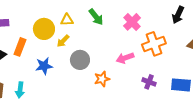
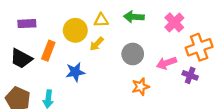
green arrow: (96, 17) -> (134, 17), turned 132
gray circle: (80, 60) -> (133, 54), moved
purple cross: (149, 82) -> (190, 75), moved

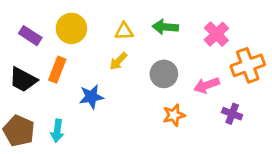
purple rectangle: (27, 24) -> (30, 36), turned 36
yellow circle: (75, 30) -> (71, 28), moved
purple cross: (190, 75) -> (232, 114), moved

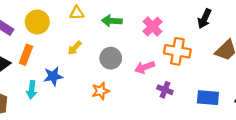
yellow triangle: (124, 31) -> (77, 13), moved
orange cross: (248, 65) -> (177, 51), turned 30
orange star: (174, 115) -> (101, 91), moved
cyan arrow: (57, 131) -> (32, 90), moved

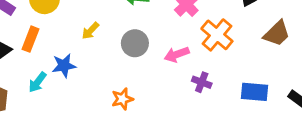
orange cross: (177, 51) -> (217, 35), turned 30
cyan arrow: (32, 90) -> (37, 82), turned 30
orange star: (101, 91) -> (122, 99), moved

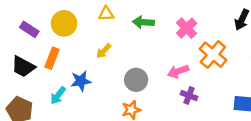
gray circle: (135, 43) -> (136, 80), moved
purple cross: (202, 82) -> (189, 95), moved

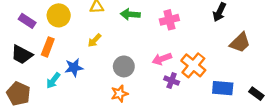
pink cross: (187, 28) -> (169, 20), turned 30
orange cross: (213, 55) -> (193, 65), moved

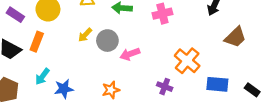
pink arrow: (162, 59) -> (130, 54), moved
gray circle: (124, 66) -> (107, 41), moved
blue star: (74, 68) -> (64, 89), moved
purple cross: (172, 81) -> (165, 87), moved

